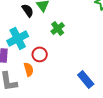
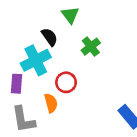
black semicircle: (28, 10) -> (50, 37), moved

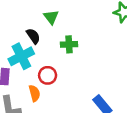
green cross: (91, 47) -> (69, 44), turned 35

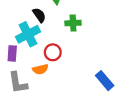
orange semicircle: (34, 93) -> (40, 69), turned 91

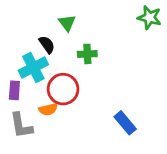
red circle: (53, 52) -> (63, 89), size x1.5

